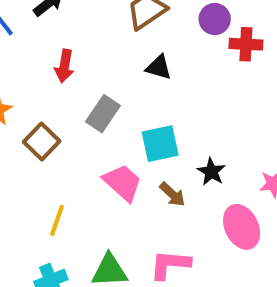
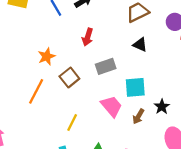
gray rectangle: (103, 114) -> (106, 66), turned 30
brown arrow: (172, 194) -> (138, 116), turned 70

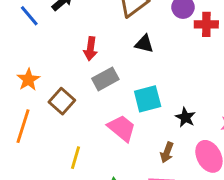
red arrow: (88, 37) -> (90, 49), moved
brown arrow: (138, 116) -> (167, 152), moved

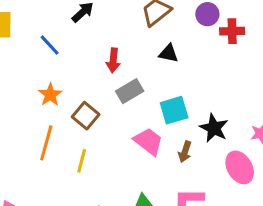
blue line: (29, 16) -> (50, 45), moved
black star: (185, 117) -> (214, 128), size x1.4
brown arrow: (167, 152) -> (185, 152), moved
yellow line: (75, 158) -> (82, 161), moved

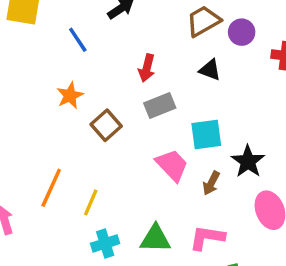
purple circle: (207, 14) -> (242, 32), moved
orange line: (46, 143) -> (51, 188), moved
yellow line: (82, 161) -> (91, 202), moved

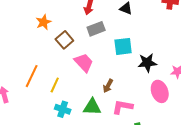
black star: (248, 161) -> (147, 63), turned 30
pink trapezoid: (172, 165) -> (84, 63), moved
brown arrow: (211, 183) -> (108, 86), moved
cyan cross: (105, 243) -> (63, 109), turned 35

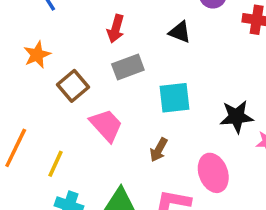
black star: (147, 63) -> (237, 117), moved
brown arrow: (108, 86) -> (159, 150), moved
pink ellipse: (160, 91) -> (213, 173), moved

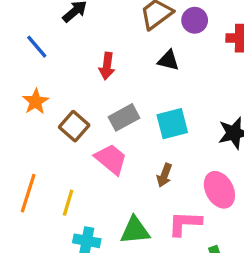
gray rectangle: (128, 67) -> (124, 117), moved

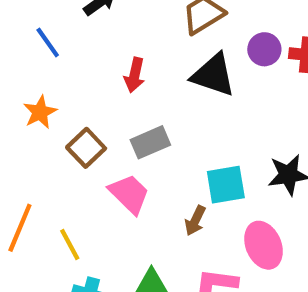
purple circle: (195, 20) -> (264, 49), moved
black triangle: (168, 60) -> (213, 75), size x1.6
cyan square: (172, 124) -> (226, 185), moved
yellow line: (68, 203) -> (70, 245), turned -50

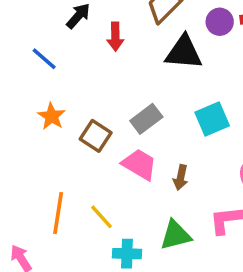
red arrow: (135, 75) -> (115, 37), moved
cyan square: (226, 185) -> (212, 119), moved
brown arrow: (195, 221) -> (181, 177), moved

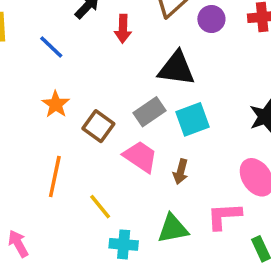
purple circle: (220, 22) -> (211, 19), moved
black triangle: (184, 52) -> (176, 68), moved
cyan square: (212, 119) -> (192, 119), moved
orange line: (58, 213) -> (55, 176), moved

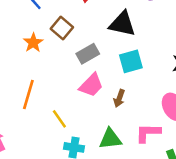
gray rectangle: (150, 112) -> (88, 54), moved
brown square: (98, 126) -> (62, 28), moved
pink trapezoid: (140, 157) -> (91, 85), turned 96

